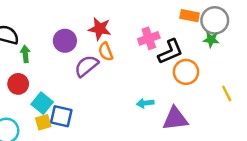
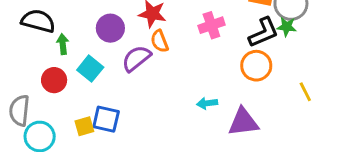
black L-shape: (170, 52) -> (263, 32), moved
cyan square: (42, 103) -> (90, 69), moved

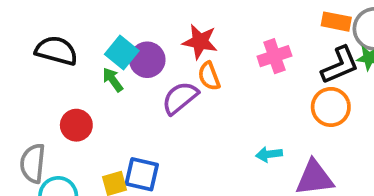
green arrow: (63, 44) -> (113, 80), moved, turned -30
cyan square: (90, 69) -> (122, 52), moved

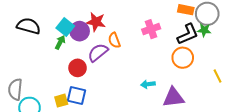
red star: (200, 42) -> (96, 22), moved
green arrow: (113, 80) -> (60, 42), turned 64
red circle: (76, 125) -> (78, 68), moved

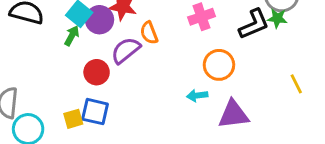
orange circle: (183, 58) -> (219, 65), moved

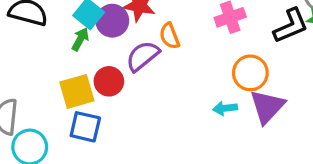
blue square: (95, 112) -> (85, 127), moved
purple triangle: (234, 114) -> (267, 107), moved, turned -40
yellow square: (73, 119) -> (77, 91), moved, size x1.5

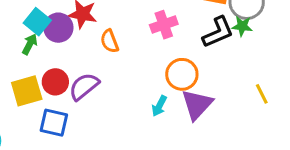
purple semicircle: (143, 56) -> (84, 86), moved
cyan arrow: (225, 108) -> (159, 106), turned -55
blue square: (85, 127) -> (54, 123), moved

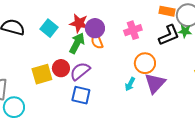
purple circle: (58, 28) -> (95, 28), moved
green arrow: (30, 44) -> (77, 43), moved, size x1.5
blue square: (54, 123) -> (81, 95), moved

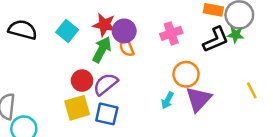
yellow square: (42, 74) -> (77, 108), moved

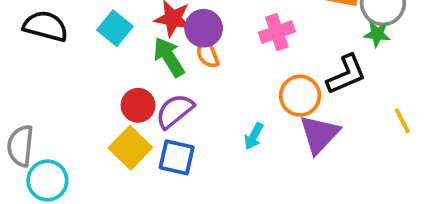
black L-shape: (216, 40) -> (346, 74), moved
green arrow: (102, 50) -> (169, 57), turned -60
cyan arrow: (168, 100) -> (254, 136), moved
yellow square: (77, 108) -> (130, 148), turned -30

